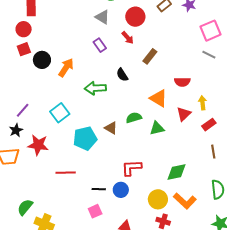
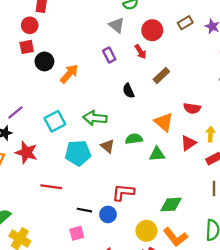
green arrow: (95, 88) -> (95, 118), moved

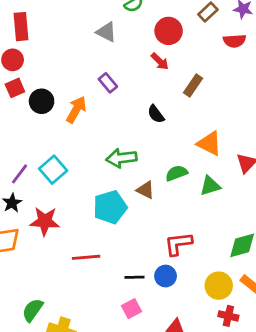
gray triangle: (117, 25) -> (106, 32), moved
purple rectangle: (109, 55) -> (108, 83), moved
red semicircle: (192, 108) -> (235, 41), moved
cyan square: (55, 121) -> (53, 170), moved

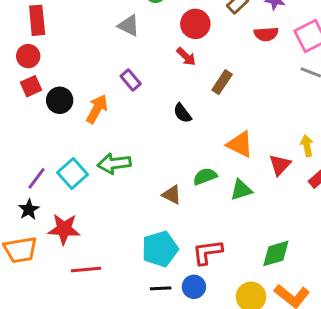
green arrow: (121, 158) -> (114, 164), moved
cyan pentagon: (110, 207) -> (160, 249), moved
red line: (86, 257) -> (86, 269), moved

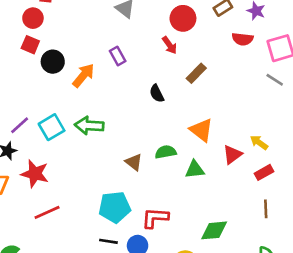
red square: (31, 86) -> (30, 45), turned 36
yellow arrow: (307, 146) -> (259, 142), turned -54
red line: (86, 269) -> (47, 212), turned -30

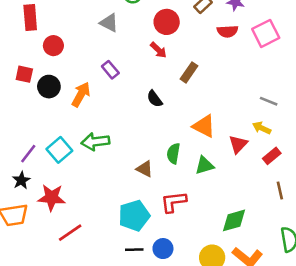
red circle: (33, 18) -> (53, 46), moved
gray line: (275, 80) -> (269, 101), moved
green semicircle: (166, 152) -> (173, 153), turned -60
red L-shape: (155, 218) -> (174, 202), moved

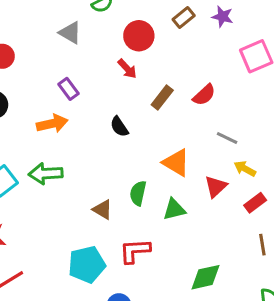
red semicircle: (228, 31) -> (204, 95), moved, turned -42
orange arrow: (81, 94) -> (52, 124), moved, turned 45
gray line: (269, 101) -> (227, 138), moved

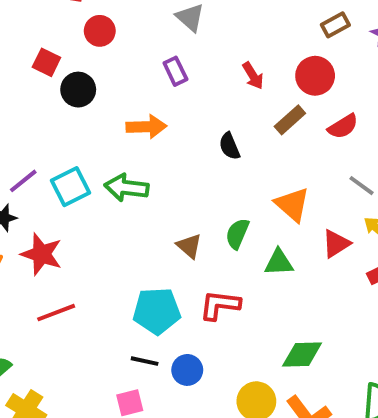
red circle: (139, 36) -> (315, 76), moved
purple rectangle: (68, 89) -> (175, 71), moved

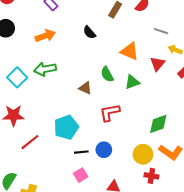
green semicircle: (237, 234) -> (107, 74), turned -35
cyan pentagon: (157, 311) -> (66, 127), moved

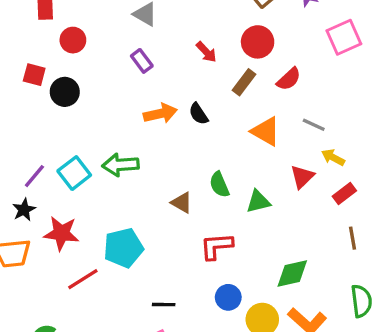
orange arrow: (45, 36) -> (160, 113), moved
orange triangle: (130, 51) -> (266, 131), moved
cyan pentagon: (66, 127) -> (123, 248), moved
blue circle: (104, 150) -> (228, 297), moved

